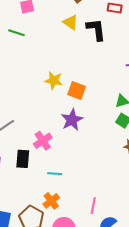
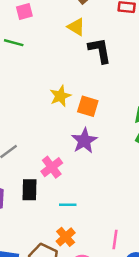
black L-shape: (96, 30) -> (100, 50), moved
yellow star: (54, 80) -> (60, 96), turned -30

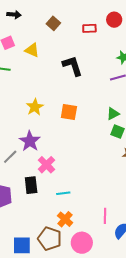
yellow triangle: (76, 27) -> (32, 50), moved
yellow star: (60, 96) -> (35, 107), moved
purple star: (84, 141) -> (30, 141), moved

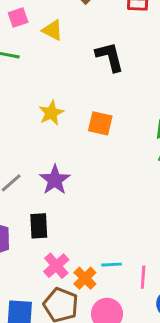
purple star: (30, 141) -> (55, 180), moved
pink cross: (46, 165) -> (56, 266), moved
cyan line: (63, 193) -> (112, 265), moved

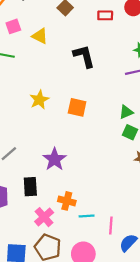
purple star: (55, 180) -> (55, 159), moved
orange cross: (85, 278) -> (67, 201), moved, turned -30

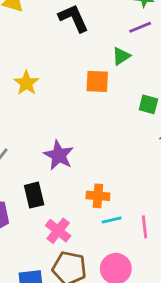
orange square: (77, 107) -> (97, 81), moved
green triangle: (126, 112) -> (121, 56), moved
orange cross: (67, 201) -> (98, 196), moved

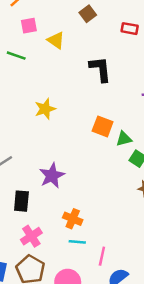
green triangle: (121, 56) -> (124, 139), moved

